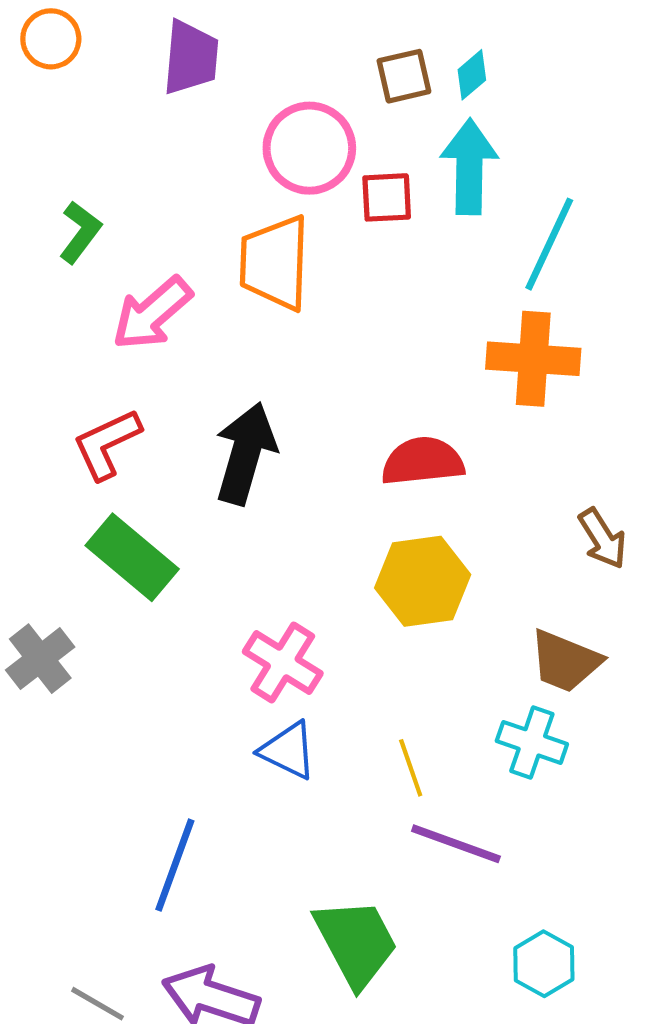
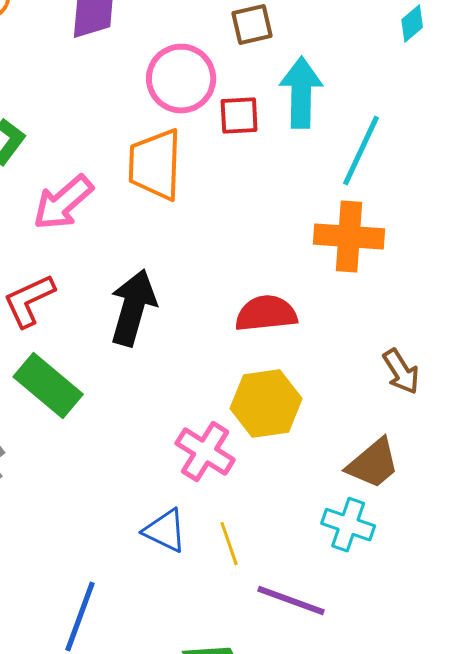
cyan diamond: (472, 75) -> (412, 24), moved
brown trapezoid: (565, 661) -> (373, 464), turned -62
pink cross: (283, 663) -> (205, 452), moved
yellow line: (411, 768) -> (229, 544), moved

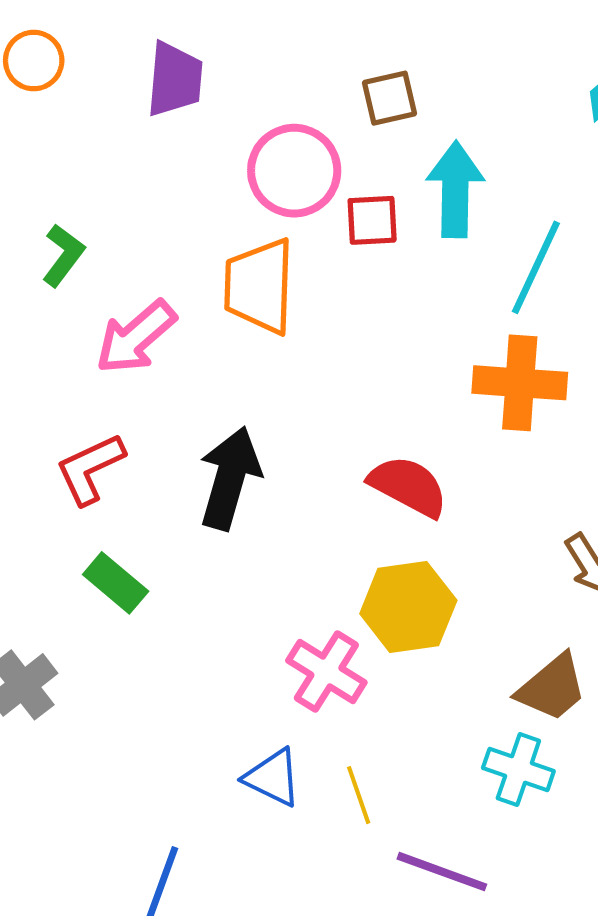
red semicircle: (266, 314) -> (408, 486), turned 34
green rectangle: (48, 386) -> (116, 583), size x0.7

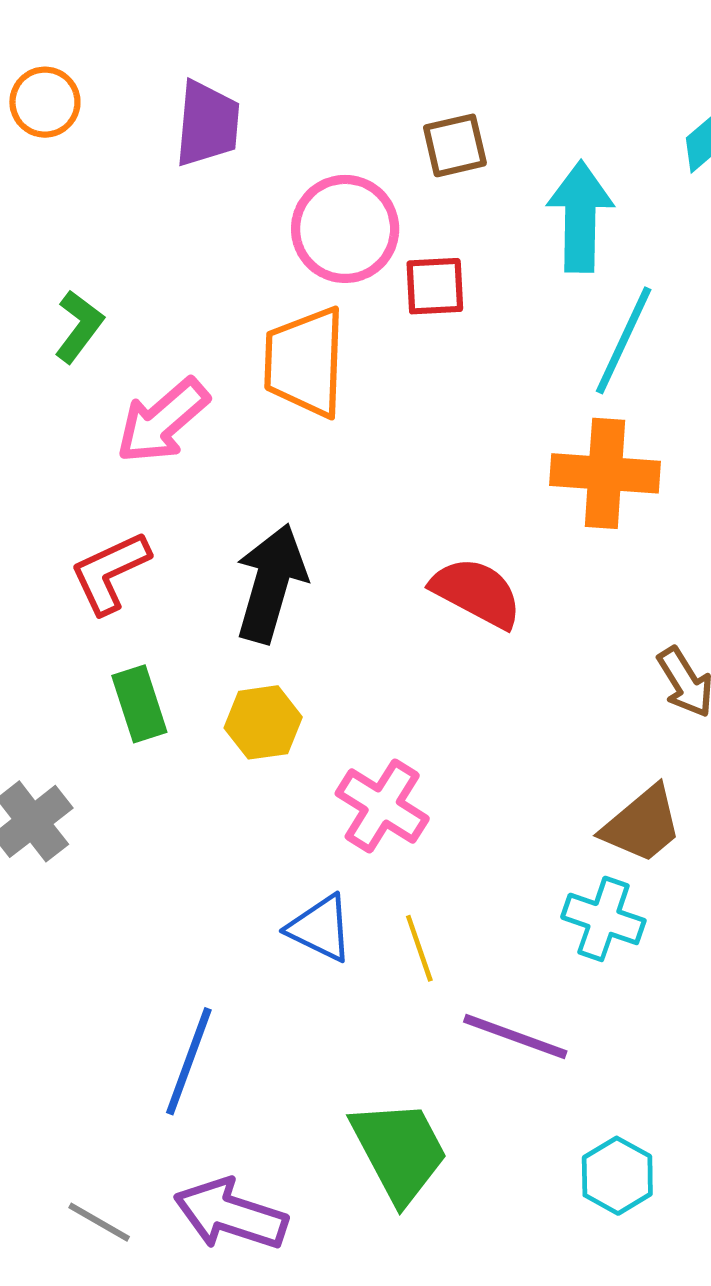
cyan arrow: (455, 189) -> (580, 217), moved
green rectangle: (116, 583) -> (139, 704), turned 32
yellow hexagon: (408, 607) -> (263, 722), moved, size x0.7

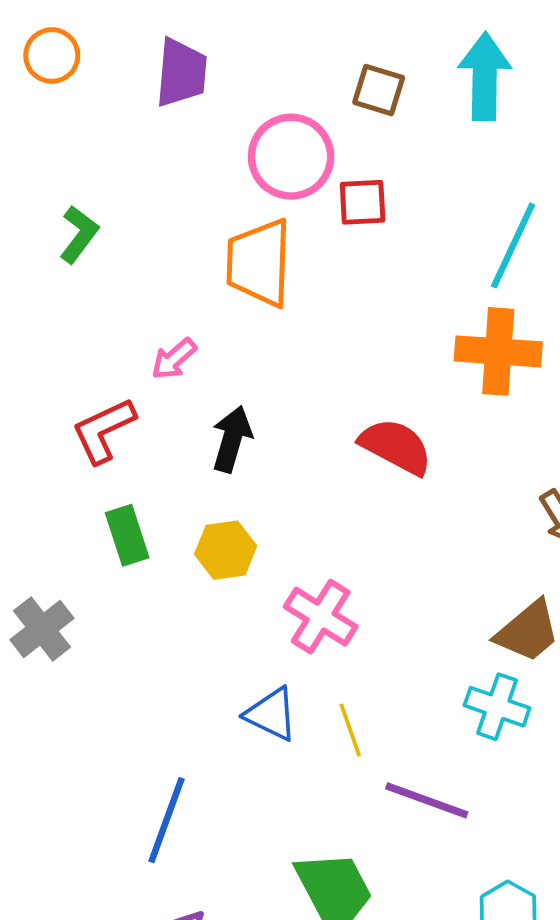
brown square: (455, 145) -> (379, 90), turned 30
cyan arrow: (580, 217) -> (485, 76), moved
pink arrow: (163, 421) -> (174, 359), moved, size x0.6
black arrow: (271, 583) -> (232, 439), size x0.7

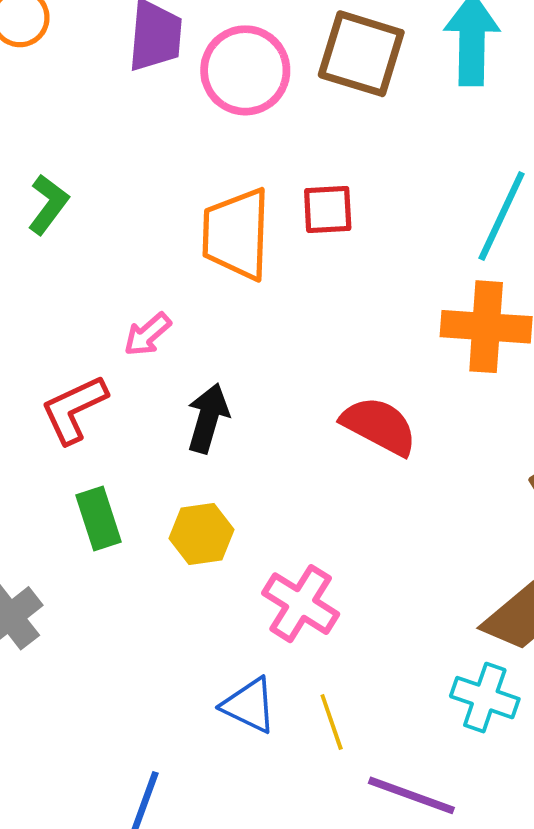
brown square: (379, 90) -> (361, 54), size x1.6
pink circle: (291, 157) -> (245, 70), moved
red square: (363, 202) -> (328, 210), moved

